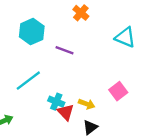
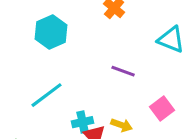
purple line: (64, 50) -> (123, 71), moved
cyan cross: (56, 102) -> (83, 122), turned -35

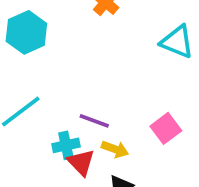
purple line: (123, 71) -> (94, 121), moved

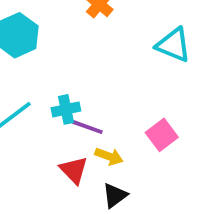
cyan cross: (66, 145) -> (66, 109), moved

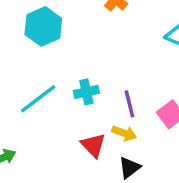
purple line: (87, 127) -> (129, 104), moved, turned 56

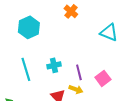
cyan line: (38, 99) -> (26, 69), turned -70

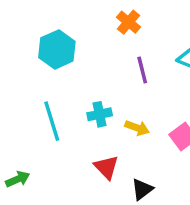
purple line: (79, 72) -> (142, 70), moved
yellow arrow: (76, 89) -> (137, 128), moved

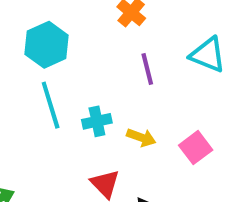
cyan line: (52, 121) -> (51, 105), moved

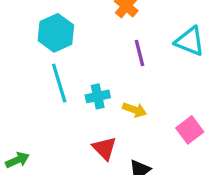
pink square: (196, 148) -> (190, 130), moved

